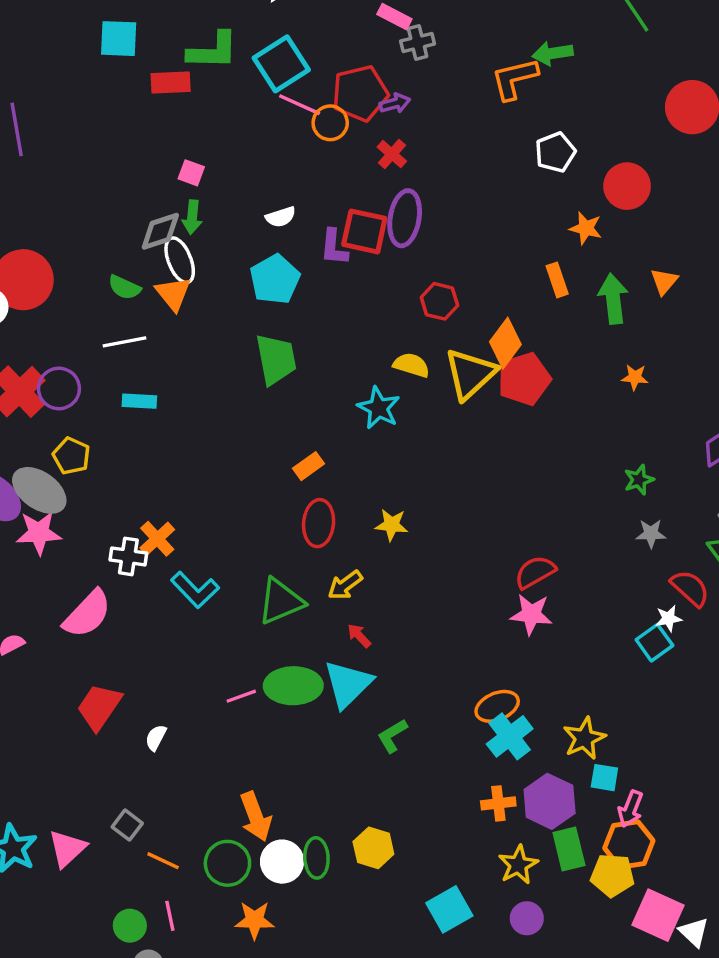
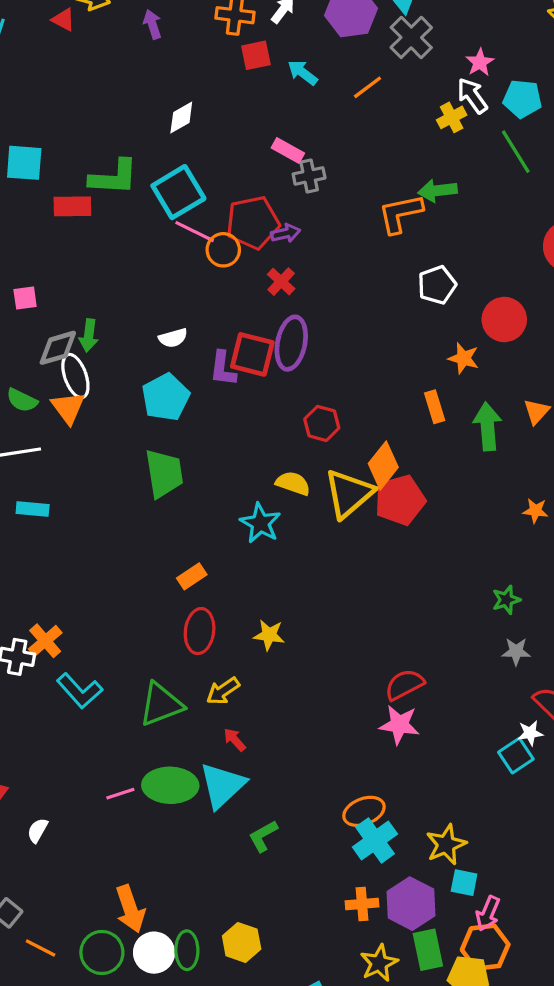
pink square: (191, 173) -> (25, 298), moved, turned -30
orange star: (635, 377) -> (535, 511), moved

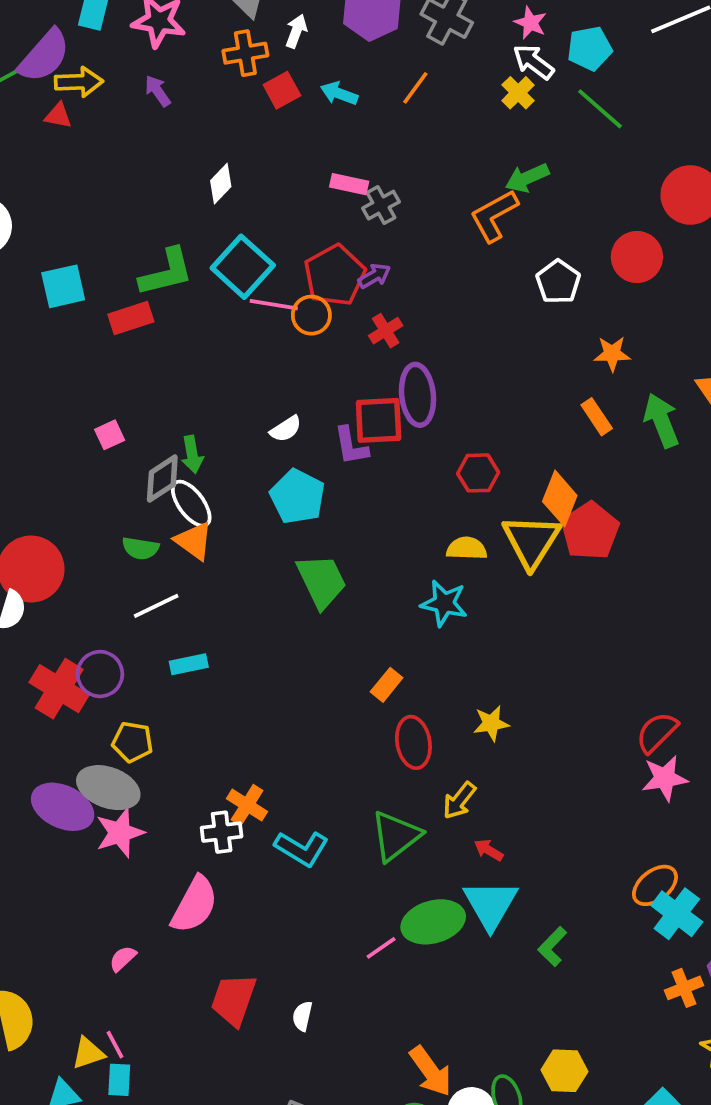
red cross: (281, 282) -> (386, 331), turned 32
red circle: (504, 319) -> (637, 257), moved

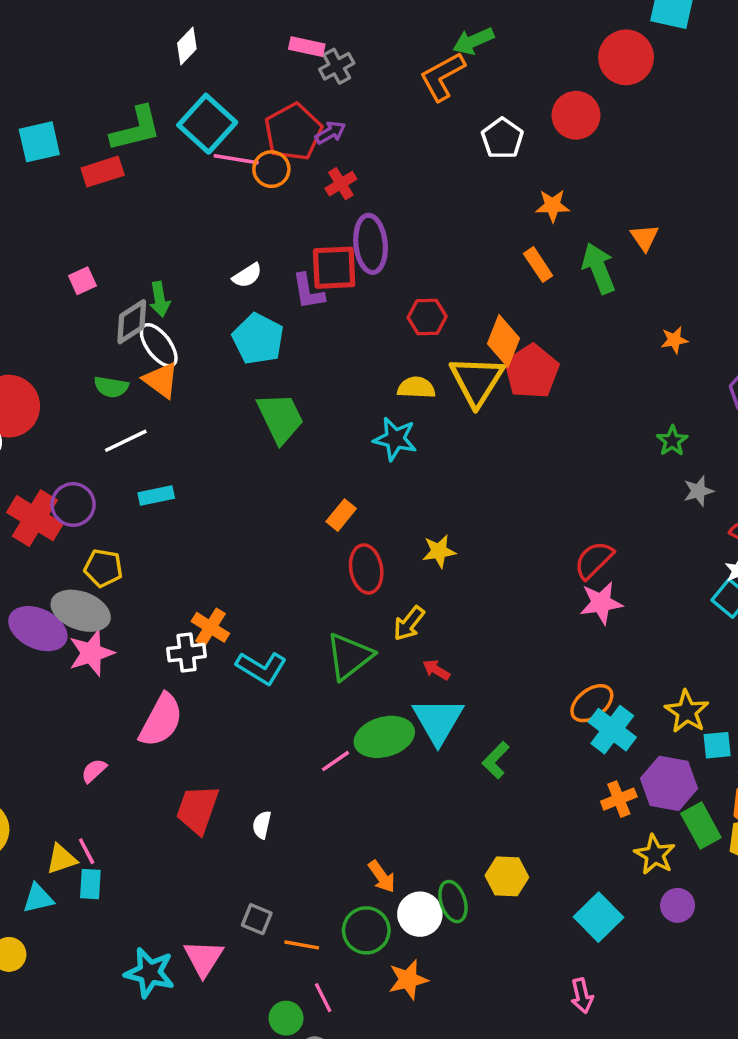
orange arrow: (431, 1071) -> (382, 877), size x0.7

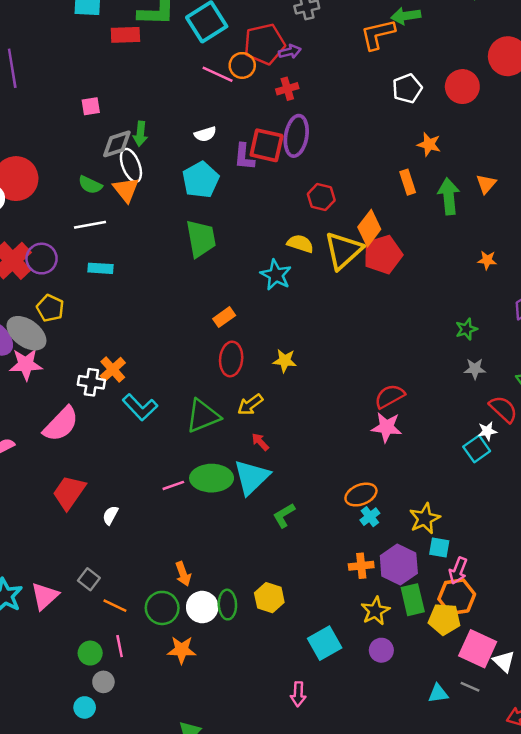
pink line: (236, 159) -> (218, 74), moved
cyan cross: (612, 730) -> (370, 517), size x0.6

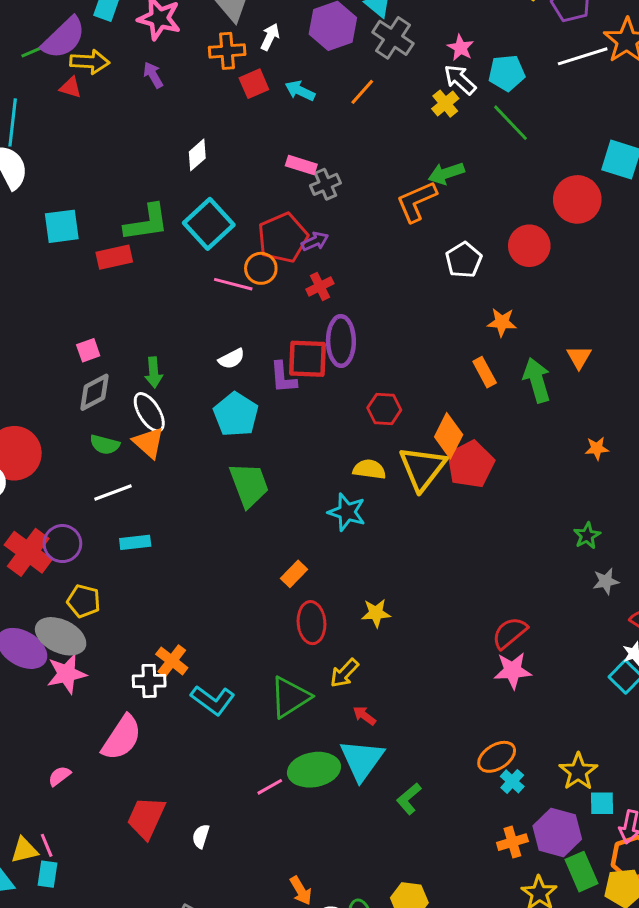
gray diamond: (117, 144) -> (95, 392), moved

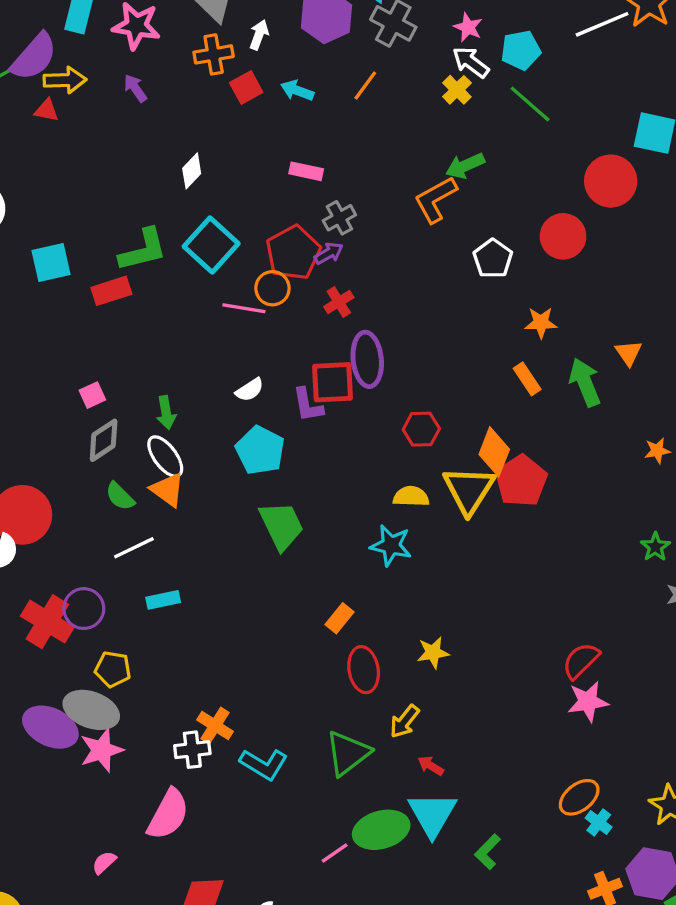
gray cross: (326, 184) -> (339, 218), moved
green semicircle: (105, 445) -> (120, 496), turned 36

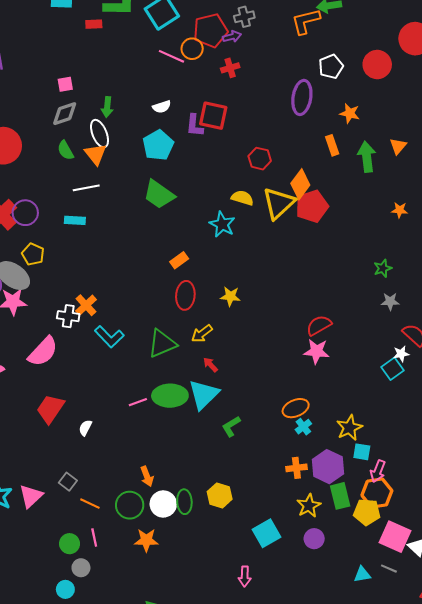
red rectangle: (111, 291) -> (94, 24), size x0.7
purple ellipse: (367, 359) -> (302, 97), moved
green trapezoid: (282, 526) -> (159, 194), turned 136
white line: (134, 548) -> (86, 188), moved

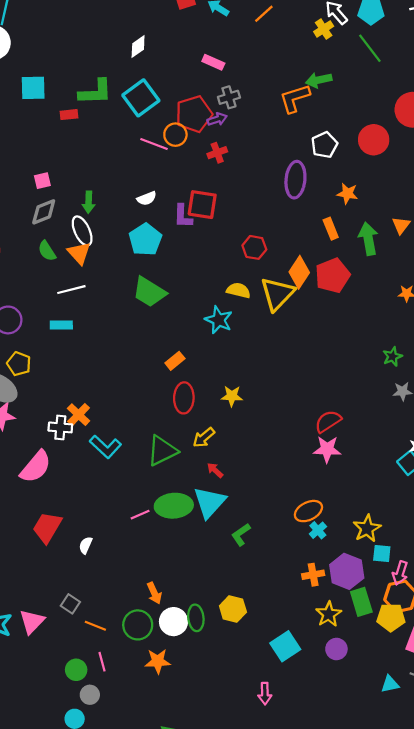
red pentagon: (312, 206) -> (333, 276), moved

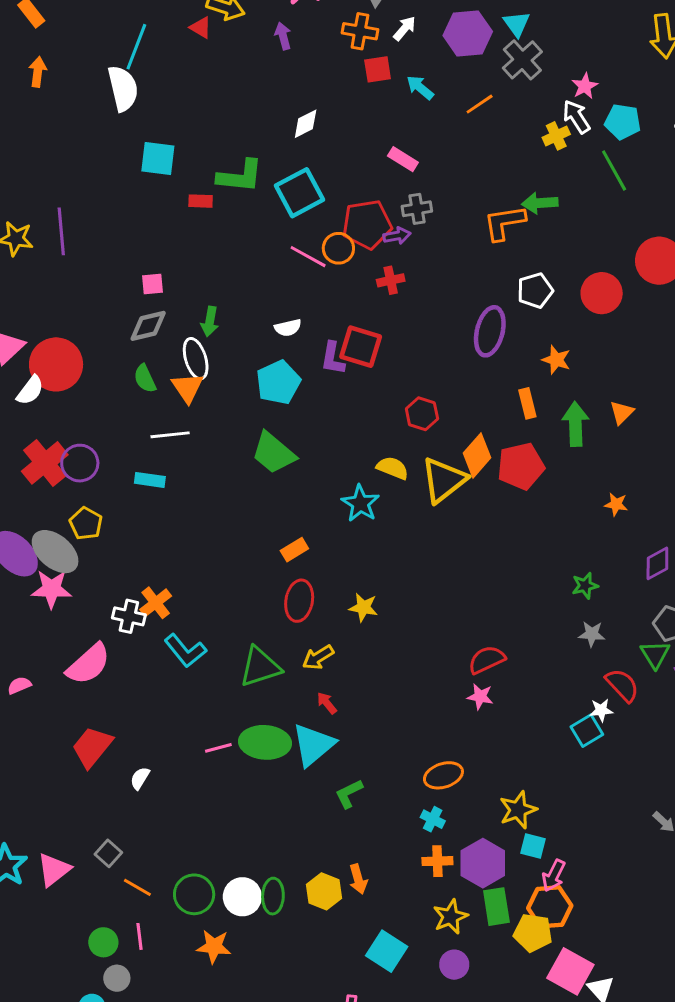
pink star: (327, 449) -> (480, 697), size x0.7
cyan cross: (318, 530) -> (433, 819), moved, turned -30
orange arrow: (154, 593) -> (358, 879), moved
cyan square: (285, 646) -> (387, 951), turned -32

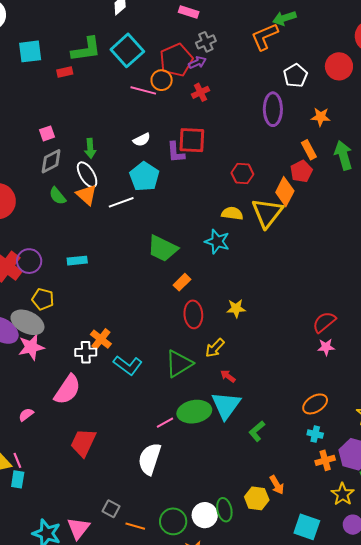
white line: (170, 435) -> (121, 202), moved
green trapezoid: (273, 453) -> (163, 248), moved
red pentagon: (521, 466) -> (301, 171), moved, size x0.7
white semicircle: (140, 778) -> (150, 459), moved, size x2.0

